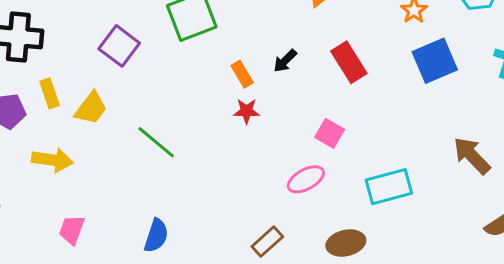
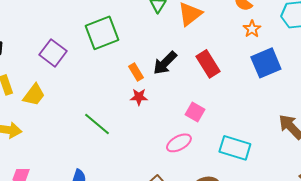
black arrow: (285, 61) -> (165, 63), size x1.5
green line: (156, 142) -> (97, 124), moved
cyan rectangle: (389, 187) -> (235, 148), turned 32

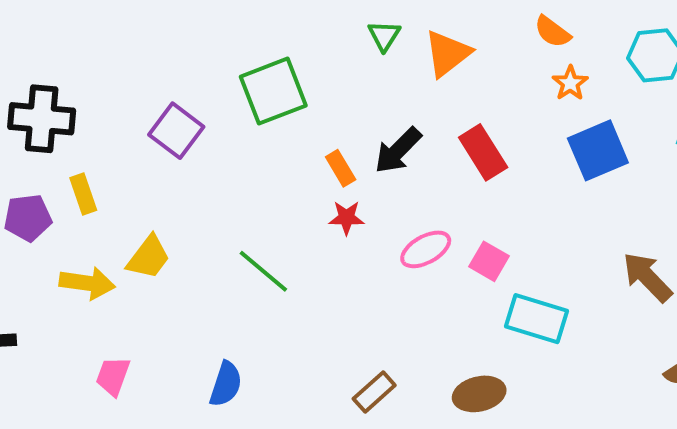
yellow trapezoid: (34, 95) -> (149, 257), moved
pink square: (195, 112) -> (489, 261), moved
pink ellipse: (179, 143) -> (426, 249), moved

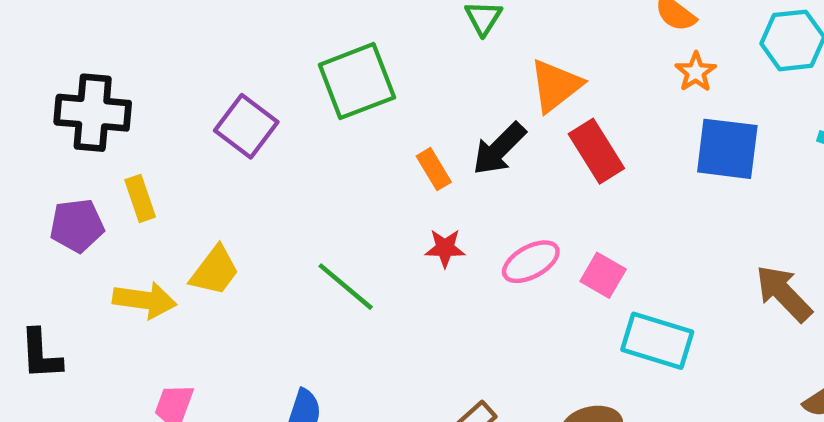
orange triangle: (447, 53) -> (556, 86), moved
blue square: (598, 150) -> (727, 149), turned 30
red star: (346, 218) -> (445, 248), moved

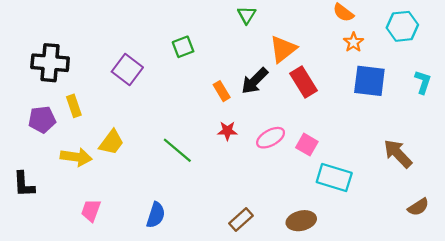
green square: (357, 81) -> (183, 47), size x0.6

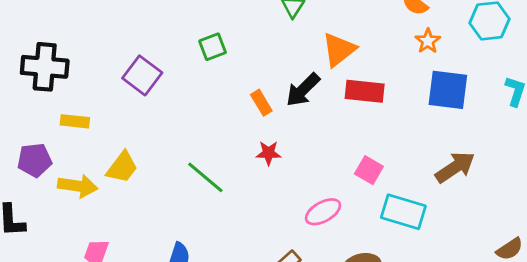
red rectangle: (304, 82) -> (365, 91), turned -52
yellow rectangle: (74, 106) -> (75, 121), turned -65
purple pentagon: (42, 120) -> (35, 160), moved
pink ellipse: (271, 138) -> (323, 212), moved
brown arrow: (398, 154) -> (455, 167), moved, turned 100

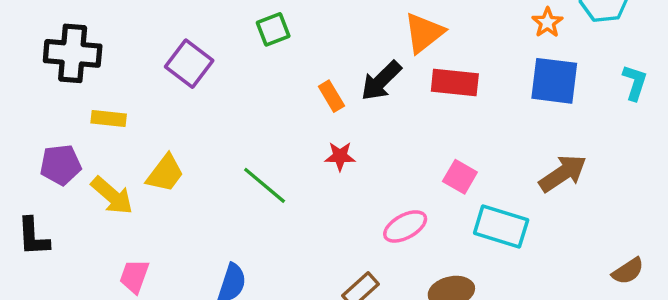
orange star: (428, 41) -> (547, 23), moved
yellow arrow: (78, 186) -> (112, 196), turned 33

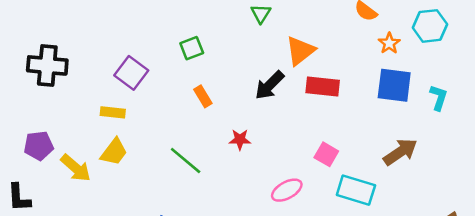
cyan L-shape: (635, 83) -> (439, 98), moved
orange rectangle: (331, 96) -> (203, 96), moved
yellow rectangle: (109, 118) -> (113, 112), moved

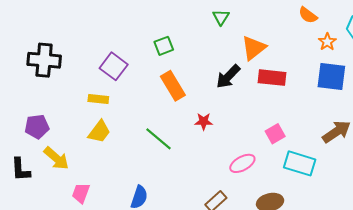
orange rectangle: (203, 96) -> (173, 86), size x1.6
pink square: (326, 154) -> (275, 134), turned 30
yellow arrow: (76, 168) -> (56, 158), moved

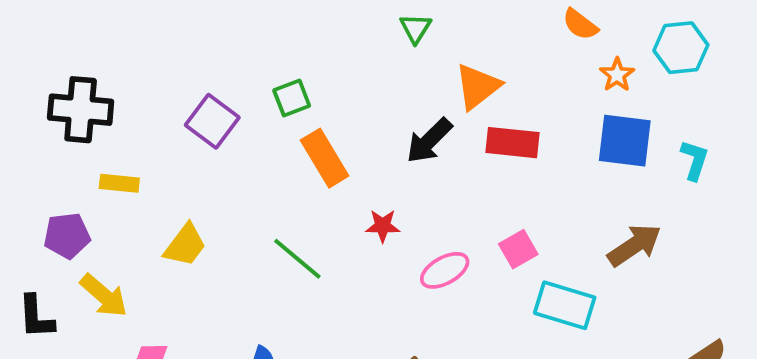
green square: (164, 46) -> (292, 98), moved
yellow rectangle: (98, 99) -> (119, 183), moved
pink ellipse: (242, 163) -> (445, 270), moved

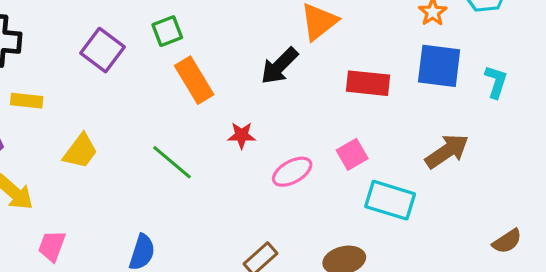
red rectangle: (512, 143) -> (368, 83), moved

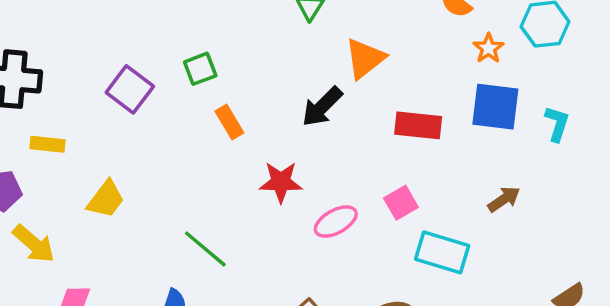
orange rectangle: (194, 80) -> (229, 122), size x0.7
red star: (242, 135) -> (281, 182), size x1.4
brown arrow: (447, 151) -> (504, 199), size x0.7
green line: (172, 162) -> (205, 249), moved

